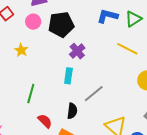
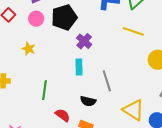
gray line: (94, 94) -> (107, 81), turned -60
black semicircle: (72, 111) -> (88, 101), turned 105

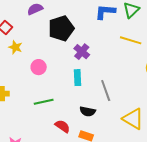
pink circle: (36, 19) -> (39, 67), moved
yellow star: (29, 49) -> (15, 47), moved
green line: (45, 90) -> (44, 102), turned 72

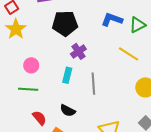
yellow star: (15, 47) -> (16, 29), size x1.5
pink circle: (39, 67) -> (31, 65), moved
gray line: (106, 91) -> (93, 84), moved

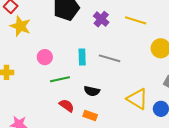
purple cross: (78, 51) -> (101, 19), moved
gray line: (93, 84) -> (110, 58), turned -55
green line: (28, 89) -> (60, 79), moved

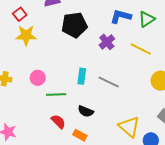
yellow star: (20, 26) -> (26, 35), turned -30
pink circle: (45, 57) -> (38, 78), moved

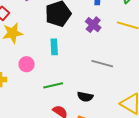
cyan rectangle: (82, 76) -> (54, 47), moved
pink circle: (38, 78) -> (27, 64), moved

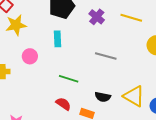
green line: (53, 85) -> (69, 79), moved, turned 30
black semicircle: (85, 97) -> (103, 97), moved

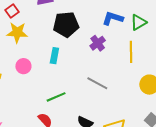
yellow line: (131, 18) -> (131, 52), turned 60
green line: (69, 79) -> (56, 97), turned -54

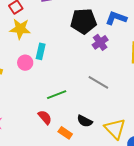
black pentagon: (66, 24) -> (83, 21), moved
cyan rectangle: (54, 56) -> (41, 51), moved

